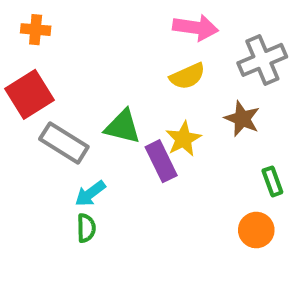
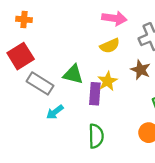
purple rectangle: (161, 161) -> (95, 94), turned 30
green semicircle: (86, 228) -> (96, 136), moved, size x1.5

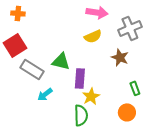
yellow star: (107, 81) -> (91, 96), moved

